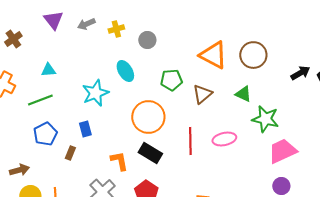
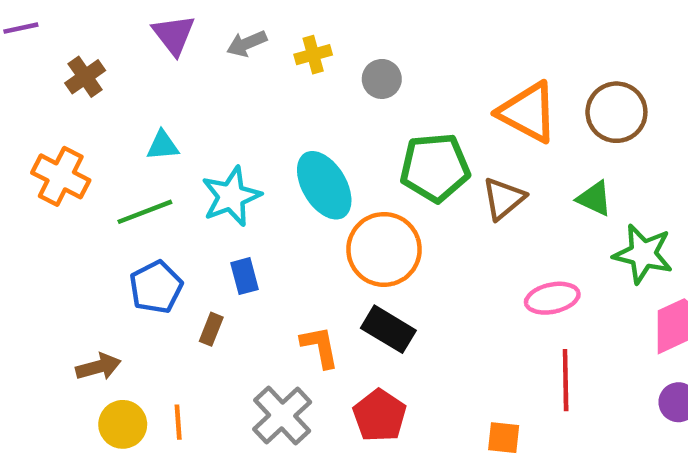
cyan ellipse: (125, 71) -> (324, 185), moved, size x1.4
green pentagon: (171, 80) -> (435, 168), size x1.4
cyan star: (95, 93) -> (231, 196), moved
red line: (190, 141) -> (566, 380), moved

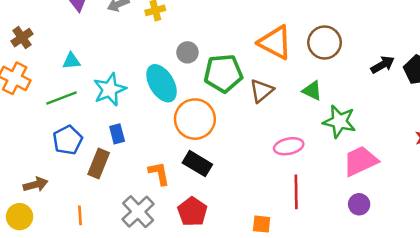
brown cross: (85, 77) -> (22, 38), moved
gray circle: (382, 79) -> (187, 52), moved
brown rectangle: (211, 329) -> (99, 164), size x1.6
yellow circle: (123, 424) -> (20, 217), moved

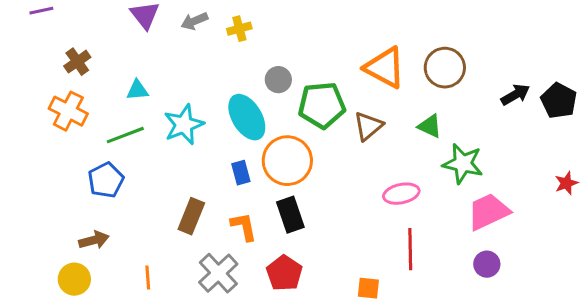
blue rectangle: (117, 134) -> (241, 173), moved
blue pentagon: (68, 140) -> (106, 180), moved
brown rectangle: (99, 164) -> (191, 216), moved
black rectangle: (197, 164) -> (290, 215), turned 40

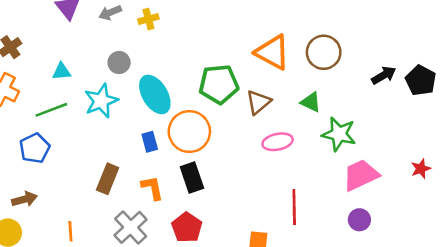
gray circle: (278, 80) -> (119, 62), moved
red star: (566, 183) -> (421, 169), moved
pink ellipse: (401, 194) -> (278, 142), moved

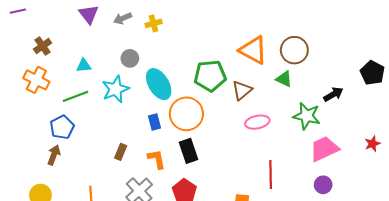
black arrow: (384, 75) -> (333, 94), moved
green triangle: (311, 102) -> (284, 79), moved
brown rectangle: (108, 179) -> (121, 152), size x0.7
brown arrow: (24, 199) -> (54, 155), moved, turned -54

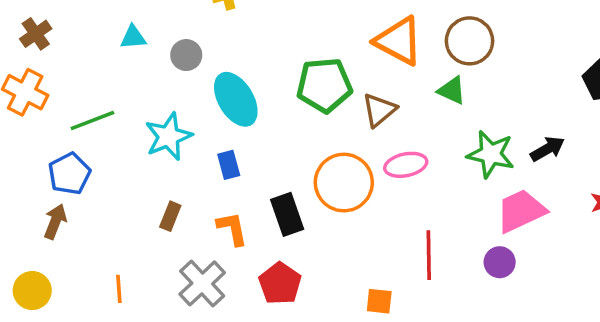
cyan triangle: (84, 66) -> (133, 37), moved
cyan star: (115, 89) -> (169, 136), moved
black arrow: (333, 94) -> (547, 149), moved
orange circle: (186, 114) -> (344, 183), moved
purple circle: (323, 185) -> (500, 262), moved

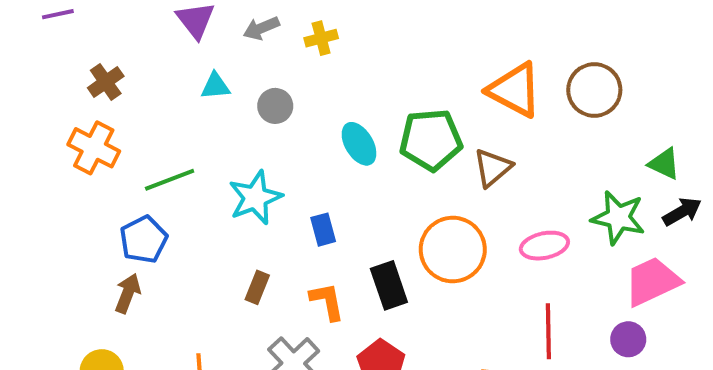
green triangle: (452, 90) -> (664, 164), moved
cyan ellipse: (236, 99) -> (359, 144), moved, size x0.7
pink ellipse: (406, 165) -> (544, 246), moved

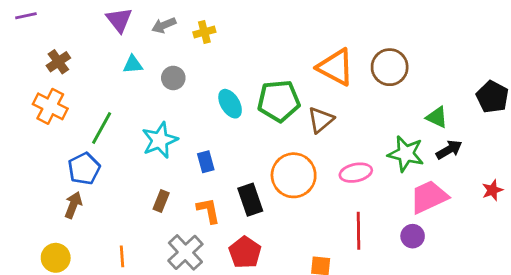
green line: (170, 180) -> (102, 128), turned -40

